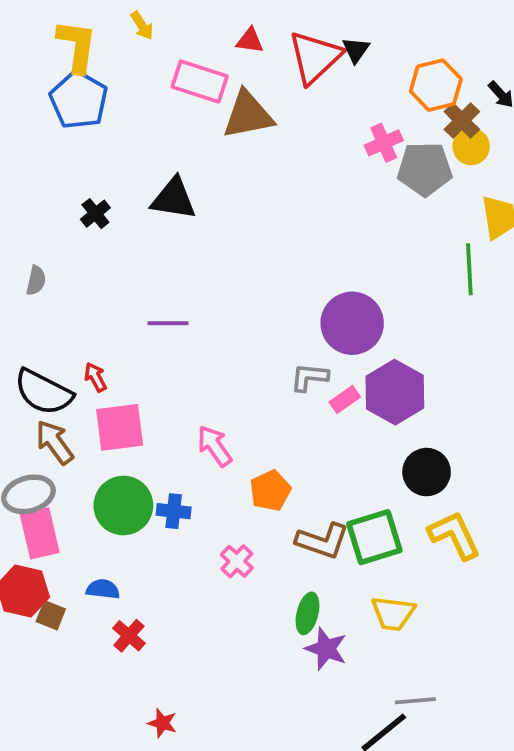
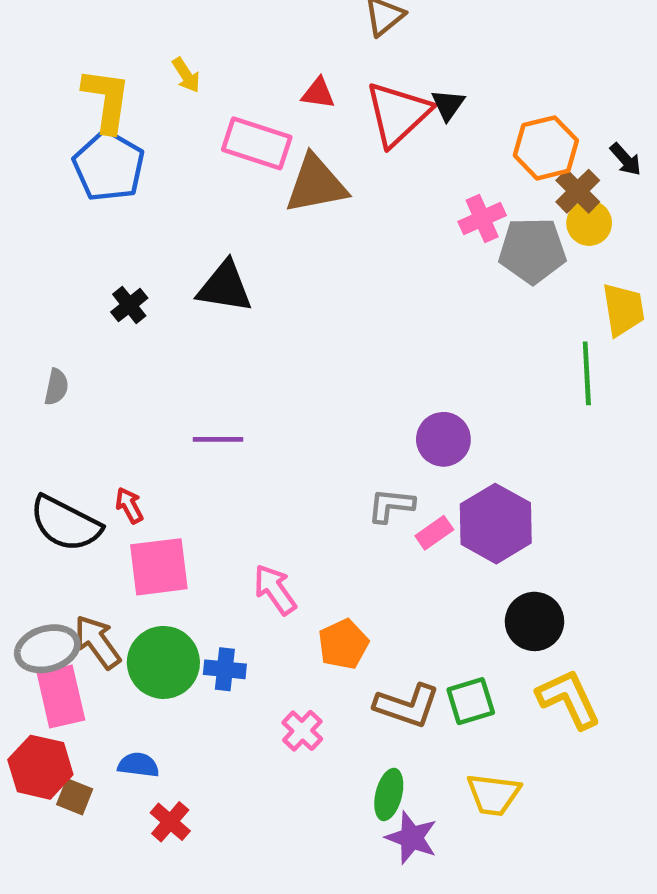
purple circle: (352, 323) -> (443, 439), size x0.7
brown arrow: (55, 442) -> (97, 642), moved
green square: (374, 537) -> (471, 701), size x0.7

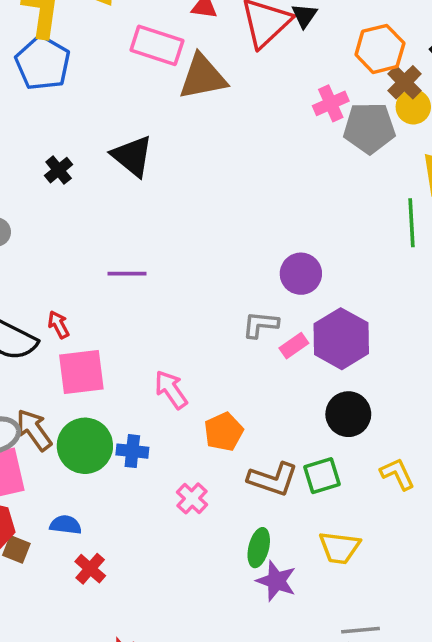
black triangle: (225, 287) -> (132, 156), turned 30
black circle: (534, 621) -> (348, 414), moved
yellow L-shape: (569, 699) -> (397, 474), size x0.7

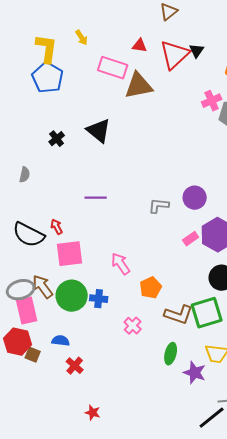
gray L-shape: (260, 325) -> (159, 206), moved
green square: (322, 476) -> (207, 313), size x1.5
purple star: (276, 581) -> (195, 373), moved

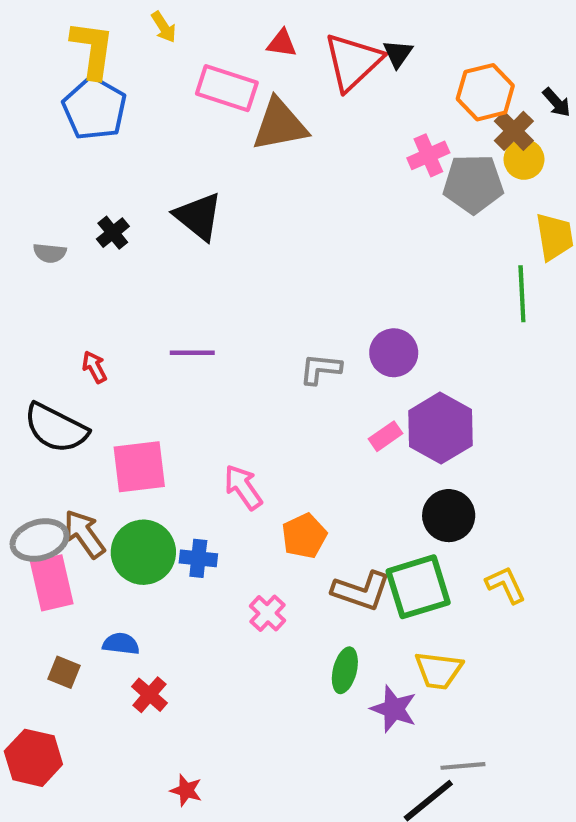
gray semicircle: (25, 175) -> (50, 253), moved, turned 84
red arrow: (57, 227) -> (95, 367), moved
red hexagon: (18, 342) -> (33, 758), moved

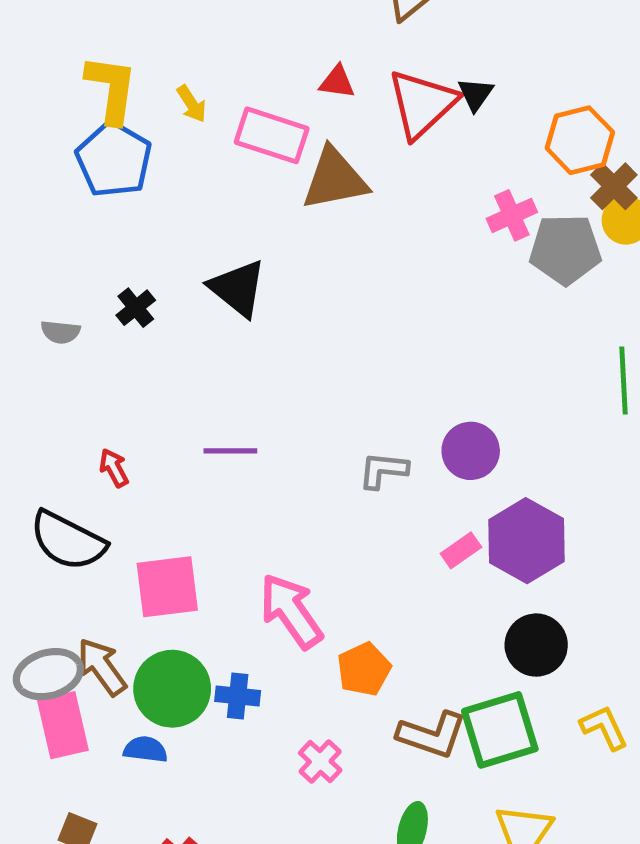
yellow arrow: (164, 27) -> (192, 104), moved
pink arrow: (243, 487) -> (291, 611), size x1.4
blue semicircle: (121, 644) -> (145, 749), moved

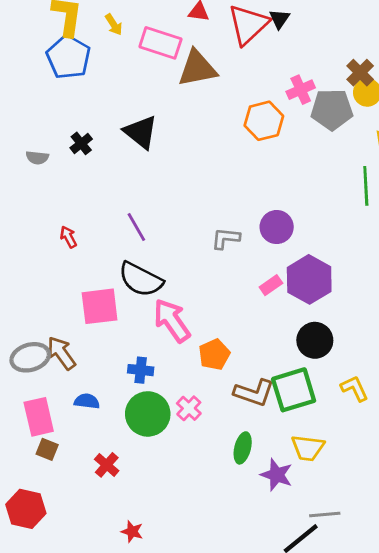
orange hexagon: (580, 140) -> (264, 121), moved
purple line: (230, 451) -> (136, 227), turned 60
black semicircle: (68, 541) -> (141, 279), moved
green circle: (172, 689) -> (148, 414), moved
pink rectangle: (63, 725) -> (39, 417), moved

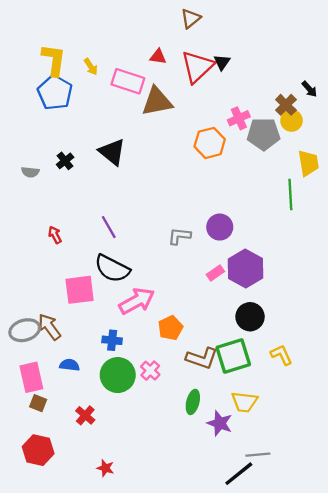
pink arrow: (172, 320) -> (137, 301), turned 96
red hexagon: (26, 509) -> (38, 450), moved

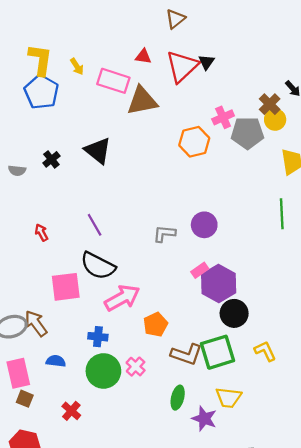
green line: (290, 195) -> (282, 214), moved
purple hexagon: (246, 269) -> (219, 283), moved

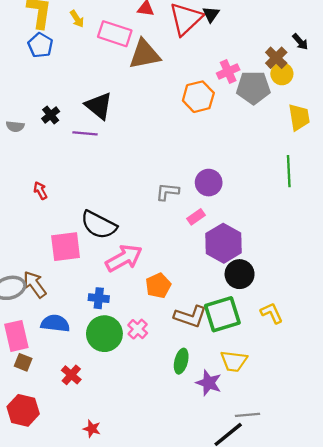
blue pentagon: (41, 92) -> (40, 45), size x0.7
purple line: (95, 225) -> (85, 133), moved, turned -55
pink rectangle: (200, 270) -> (196, 217), moved
blue semicircle: (56, 361) -> (55, 323), size x1.4

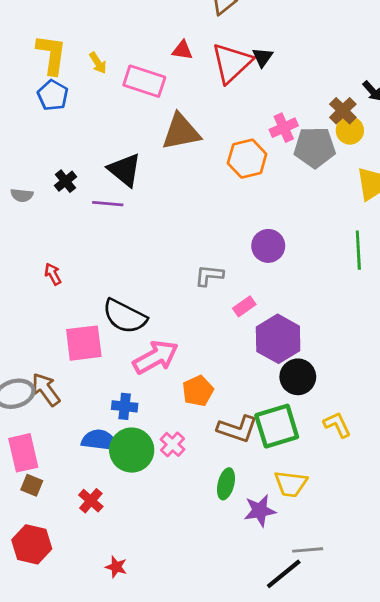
brown triangle: (145, 54) -> (181, 132), moved
purple circle: (209, 183) -> (268, 246), moved
blue semicircle: (55, 323) -> (99, 440), moved
purple star: (209, 383) -> (260, 511), turned -30

